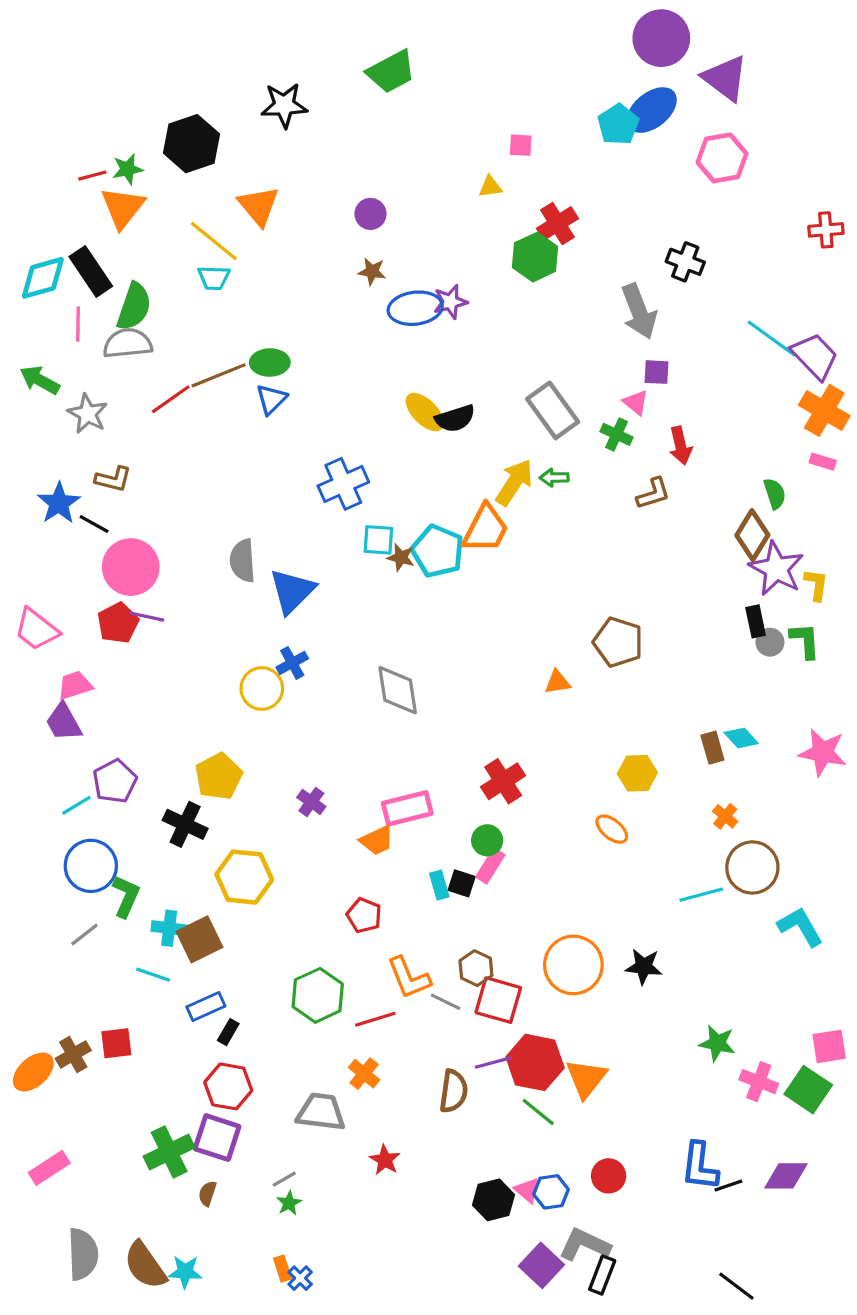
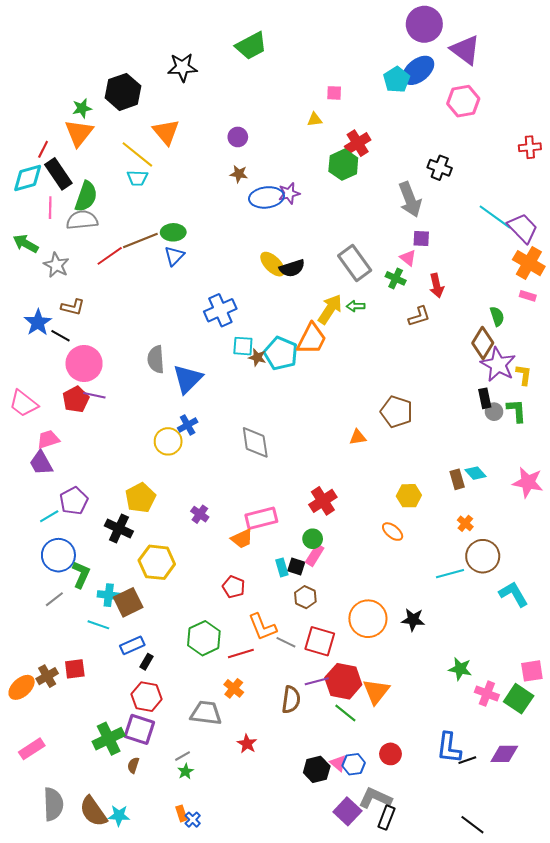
red line: (92, 176) -> (43, 149), moved, turned -48
brown hexagon: (476, 968) -> (305, 597), moved

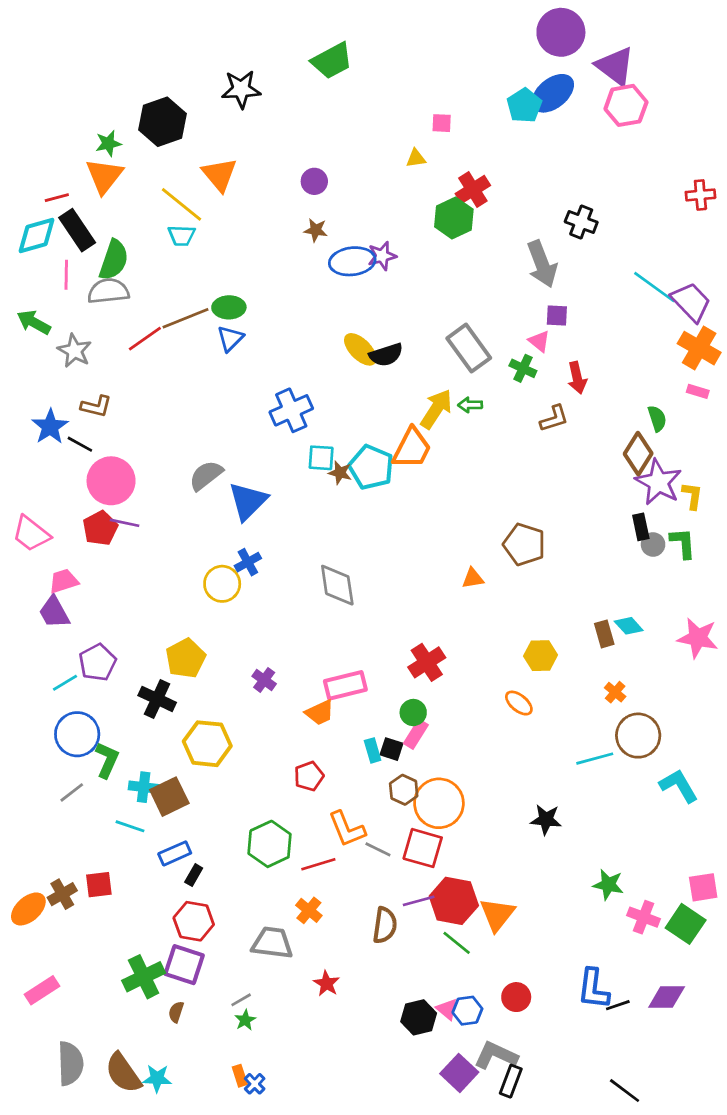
pink hexagon: (463, 101) -> (626, 105), moved
red line: (43, 149) -> (57, 198), turned 48
gray semicircle: (156, 359) -> (206, 475), turned 56
red pentagon: (234, 587) -> (309, 776), turned 30
orange circle: (368, 619) -> (439, 803), moved

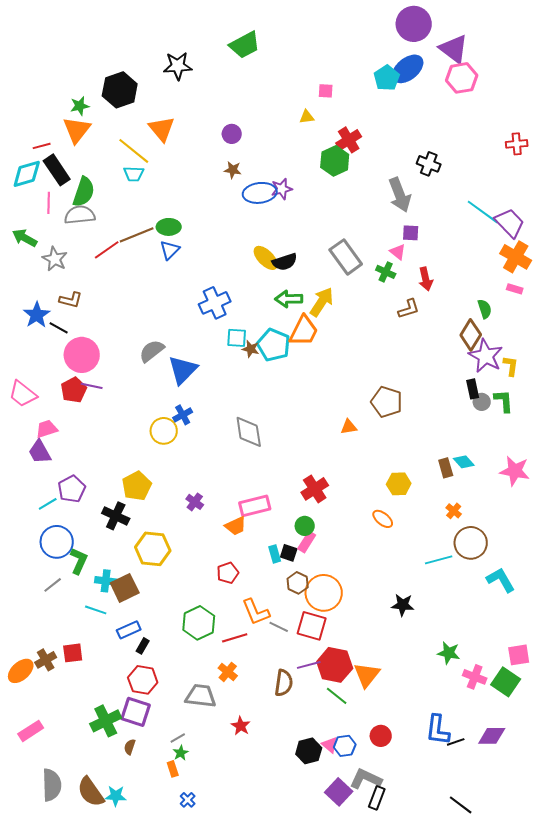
green arrow: (470, 405) -> (289, 299), moved, size x1.5
orange rectangle: (240, 1076) -> (173, 769), moved

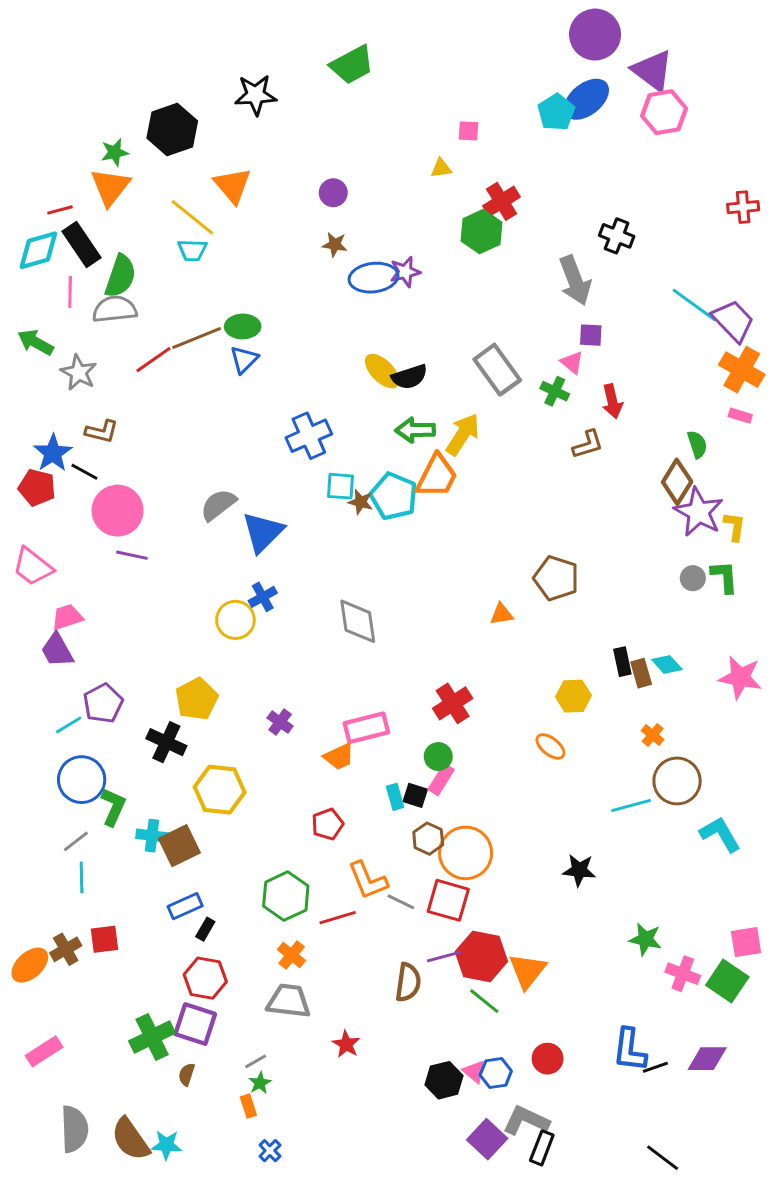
black rectangle: (473, 389) -> (622, 662), moved
red pentagon: (74, 390) -> (37, 488), moved, turned -30
cyan line: (96, 610) -> (82, 877), moved, turned 70
orange cross: (228, 672) -> (292, 955), moved

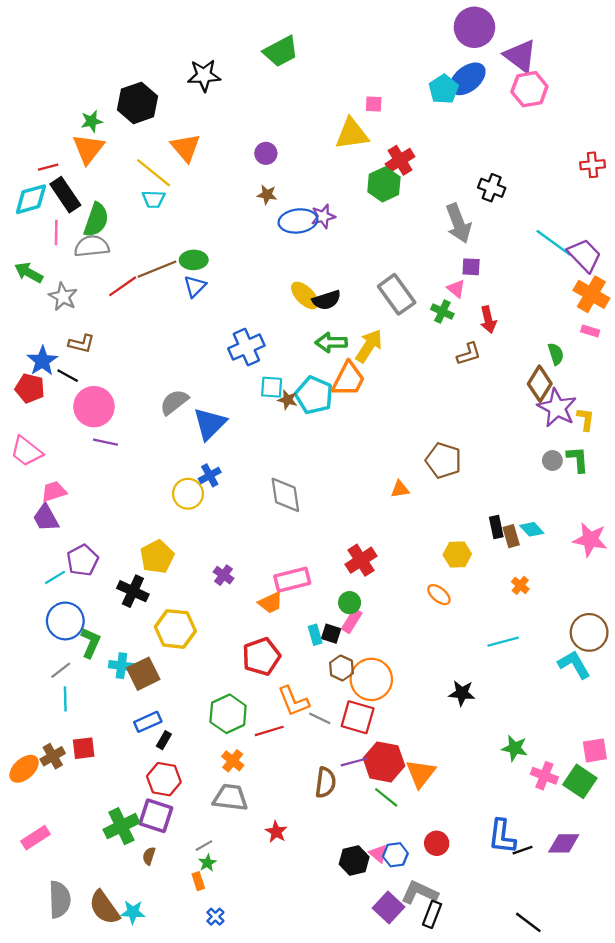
yellow triangle: (441, 168) -> (352, 134), size x2.0
brown circle: (677, 781) -> (589, 632), moved
red pentagon: (328, 824) -> (261, 656), size x1.5

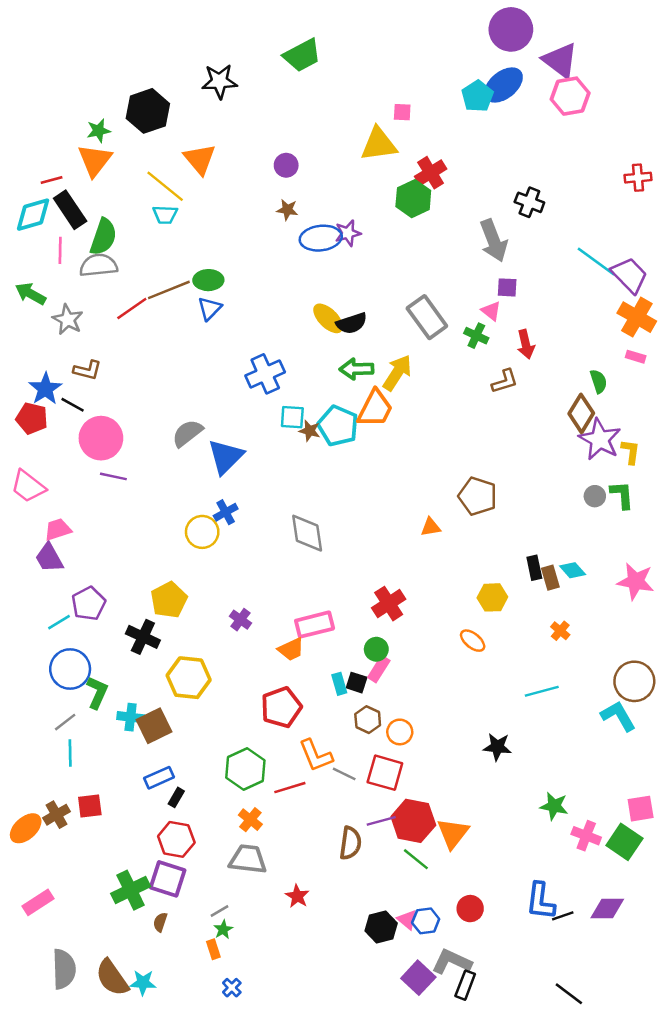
orange circle: (371, 679) -> (400, 732), size x0.6

